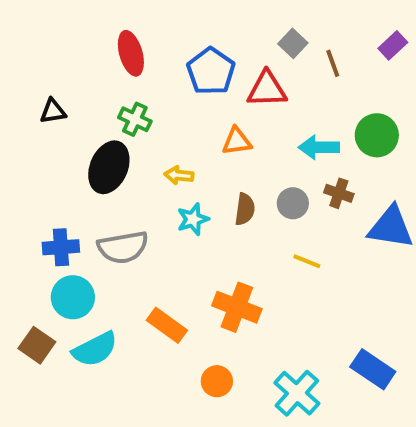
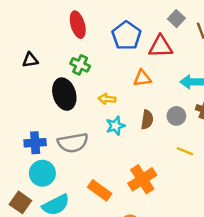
black ellipse: (109, 167) -> (64, 94), turned -40
orange cross: (237, 307) -> (142, 179), turned 36

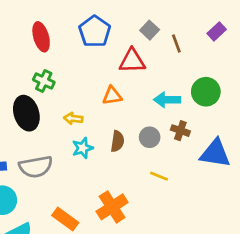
blue pentagon: (126, 36) -> (95, 31), moved

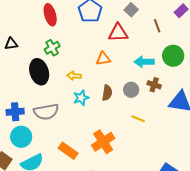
brown line: (176, 43) -> (157, 26), moved
green cross: (44, 81) -> (52, 48), turned 35

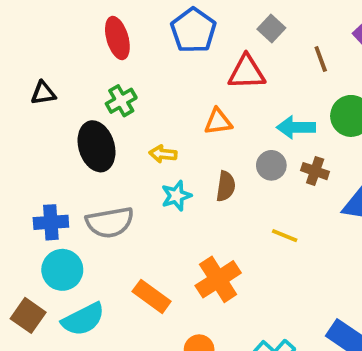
gray circle: (131, 90) -> (271, 165), moved

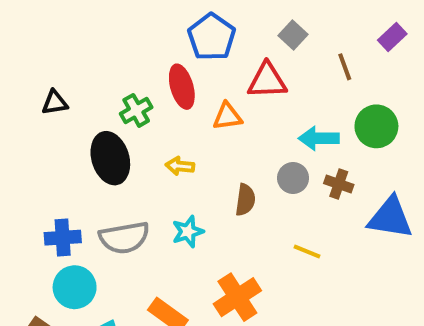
red ellipse: (117, 38) -> (182, 87), moved
orange triangle: (218, 122) -> (227, 116), moved
cyan star: (176, 196) -> (188, 232), moved

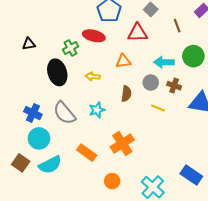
red ellipse: (182, 87) -> (94, 36), turned -60
orange triangle: (227, 116) -> (123, 61), moved
blue cross: (63, 238) -> (33, 113), turned 30
gray semicircle: (124, 238) -> (64, 113), turned 60
yellow line: (307, 251) -> (158, 108), moved

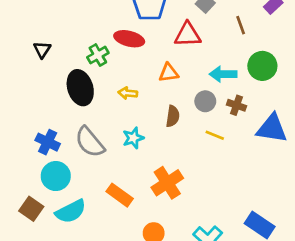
black triangle: (29, 44) -> (42, 50), turned -48

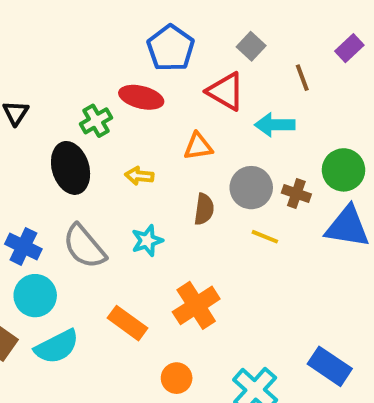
red triangle: (188, 35) -> (226, 91), turned 32
green circle: (262, 66) -> (343, 170), moved
cyan arrow: (223, 74) -> (275, 125), moved
gray circle: (205, 101) -> (251, 188), size x1.4

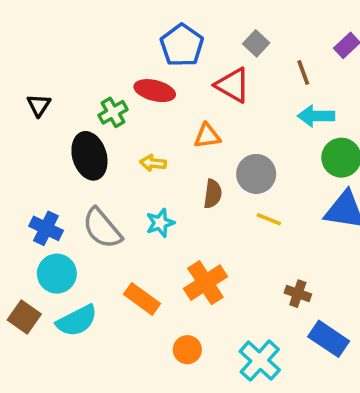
cyan arrow: (275, 125) -> (316, 116), moved
brown cross: (296, 193) -> (298, 294), moved

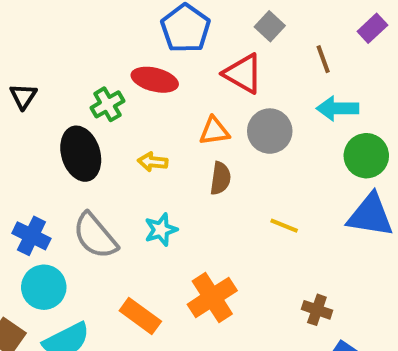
gray circle: (256, 174) -> (270, 131), moved
brown semicircle: (213, 194) -> (220, 178), moved

